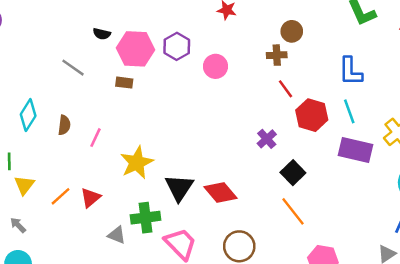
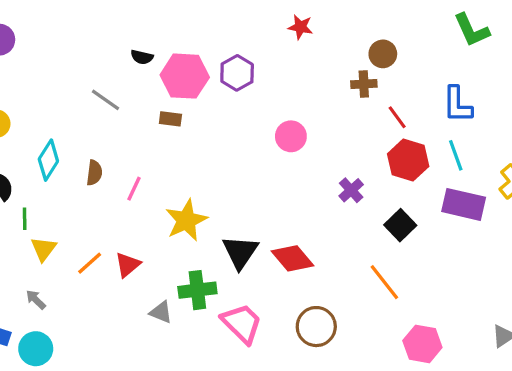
pink circle: (215, 66) -> (291, 136), moved
red line: (285, 89) -> (397, 117), moved
black square: (293, 173) -> (400, 225), moved

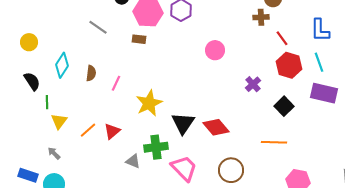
orange line: (384, 282) -> (274, 142), turned -50

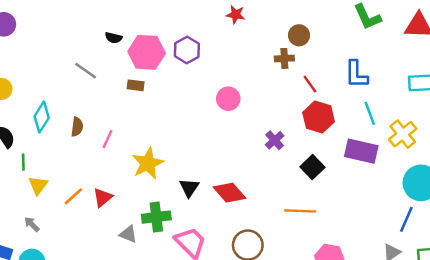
cyan line: (319, 62) -> (370, 113), moved
black triangle: (183, 123) -> (189, 188), size x0.7

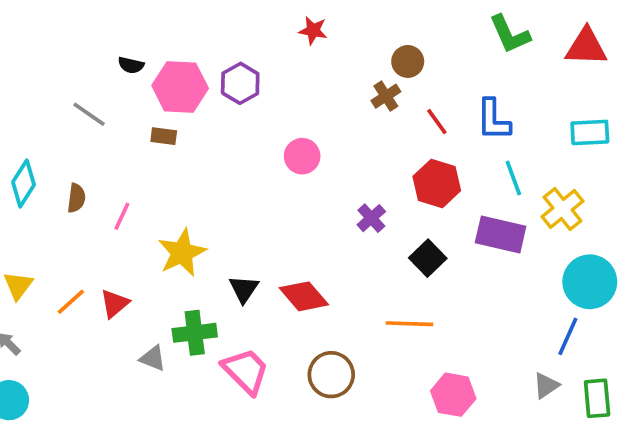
brown cross: (284, 58) -> (386, 96), turned -30
red line: (310, 84) -> (437, 122), moved

